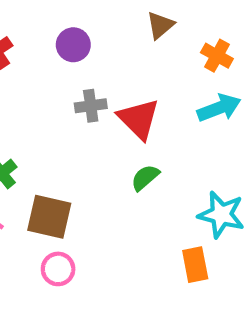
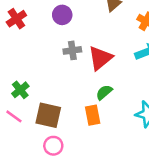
red triangle: (139, 119) -> (100, 58), turned 36
orange rectangle: (195, 265) -> (93, 115), moved

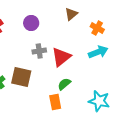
brown square: (48, 115) -> (21, 77), moved

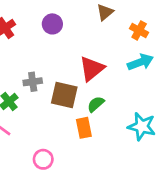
gray cross: (39, 51) -> (33, 82), moved
brown square: (21, 77) -> (64, 95), moved

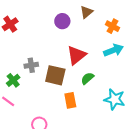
purple circle: (52, 24) -> (62, 21), moved
green semicircle: (96, 104) -> (87, 78), moved

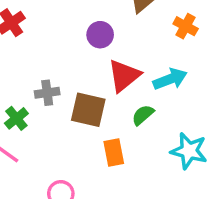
purple circle: (62, 21) -> (100, 35), moved
cyan arrow: (113, 50) -> (170, 79), moved

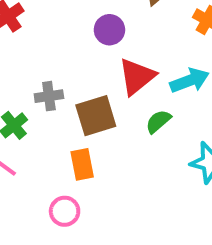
brown square: (88, 110) -> (96, 116), turned -30
orange rectangle: (114, 153) -> (82, 164), moved

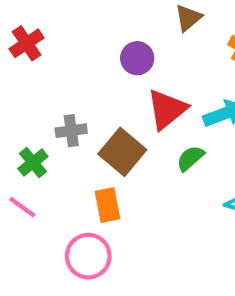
brown square: (96, 116) -> (122, 152), turned -33
pink circle: (65, 211) -> (88, 256), size x1.4

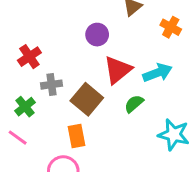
red cross: (27, 43) -> (29, 57), moved

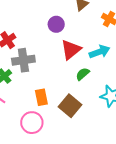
gray cross: (52, 85) -> (23, 60), size x1.5
brown square: (87, 99) -> (70, 106), moved

